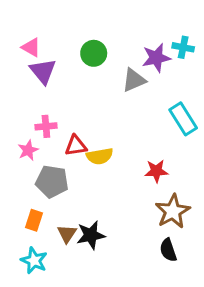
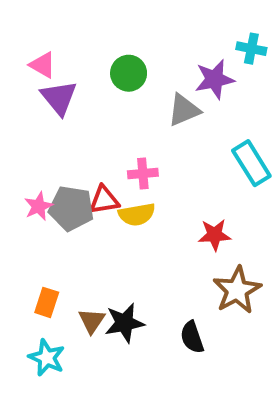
cyan cross: (183, 47) -> (251, 49), moved
pink cross: (46, 126) -> (143, 173), moved
gray pentagon: (52, 182) -> (71, 208), moved
black semicircle: (168, 250) -> (192, 337), moved

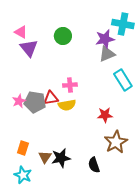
cyan cross: (251, 49) -> (123, 24), size x1.5
gray triangle: (184, 110) -> (107, 54), moved

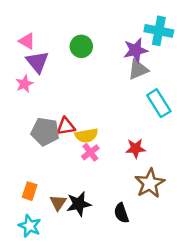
pink cross: (70, 85) -> (90, 152), moved, turned -32
pink star: (19, 101) -> (24, 84), moved

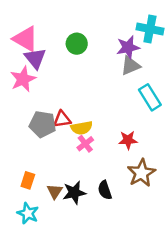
pink triangle: (27, 41) -> (25, 39), size x1.6
pink star: (24, 84) -> (23, 79), size x1.5
black semicircle: (121, 213) -> (105, 190), moved

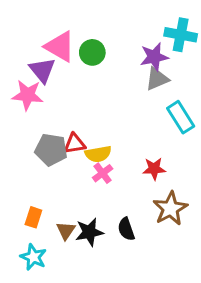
pink triangle: (25, 39) -> (60, 47), moved
pink star: (23, 79) -> (28, 95), turned 30

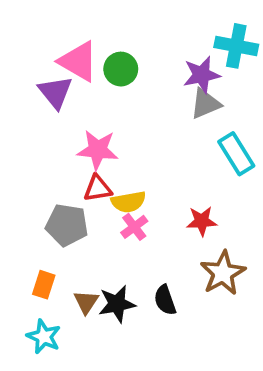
pink star: (28, 95) -> (98, 150), moved
gray pentagon: (51, 150) -> (67, 225), moved

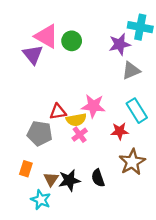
gray triangle: (205, 104) -> (131, 71), moved
pink star: (98, 150) -> (93, 106), moved
cyan rectangle: (236, 154) -> (137, 111), moved
cyan star: (44, 337) -> (41, 200), moved

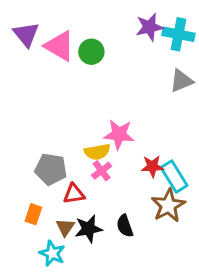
purple star: (120, 44) -> (149, 27), moved
purple triangle: (33, 55) -> (26, 34), moved
gray triangle: (131, 71) -> (181, 81), moved
cyan rectangle: (137, 111) -> (174, 176), moved
red triangle: (58, 112) -> (74, 194), moved

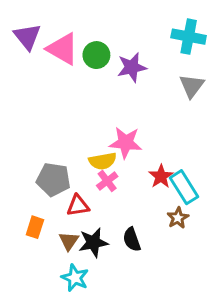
purple star: (149, 27) -> (132, 67), moved
gray triangle: (181, 81) -> (192, 86), turned -30
red star: (152, 166) -> (161, 176), turned -30
brown star: (168, 206) -> (178, 218), size x0.6
cyan star: (52, 253) -> (75, 278), moved

